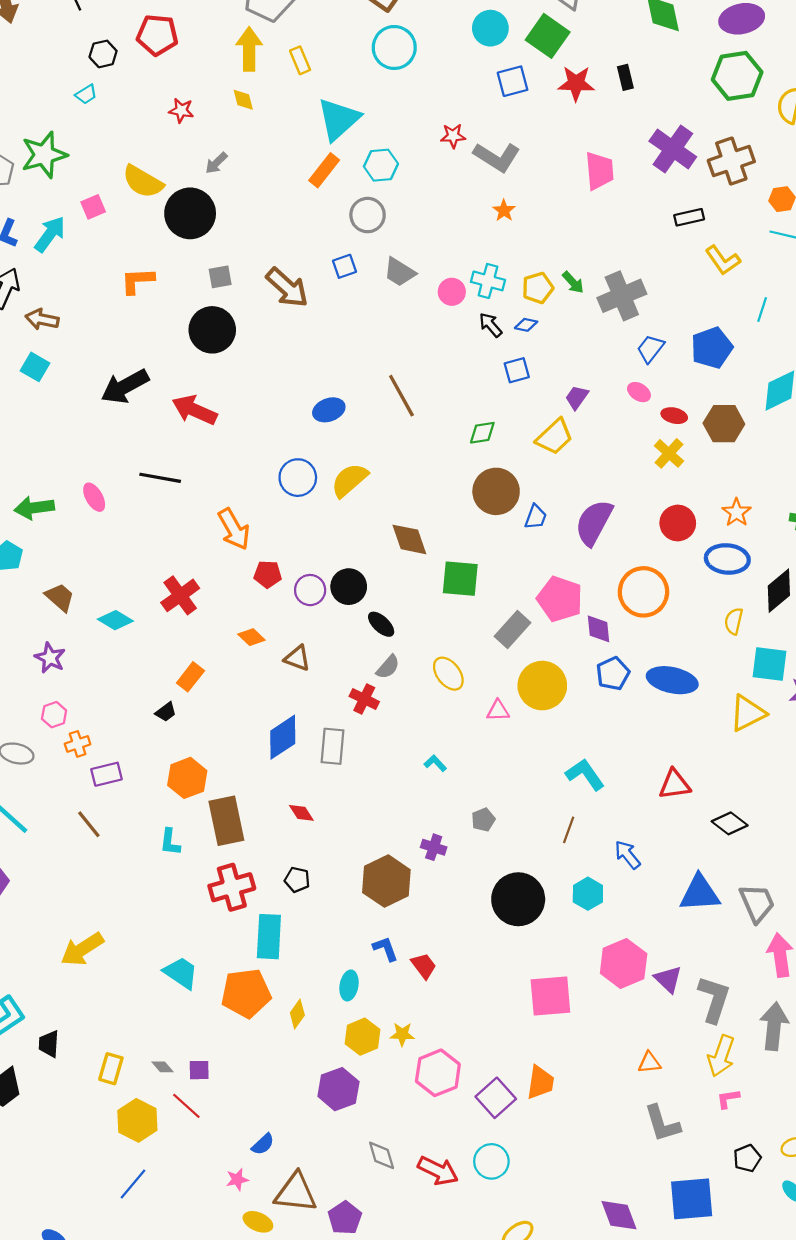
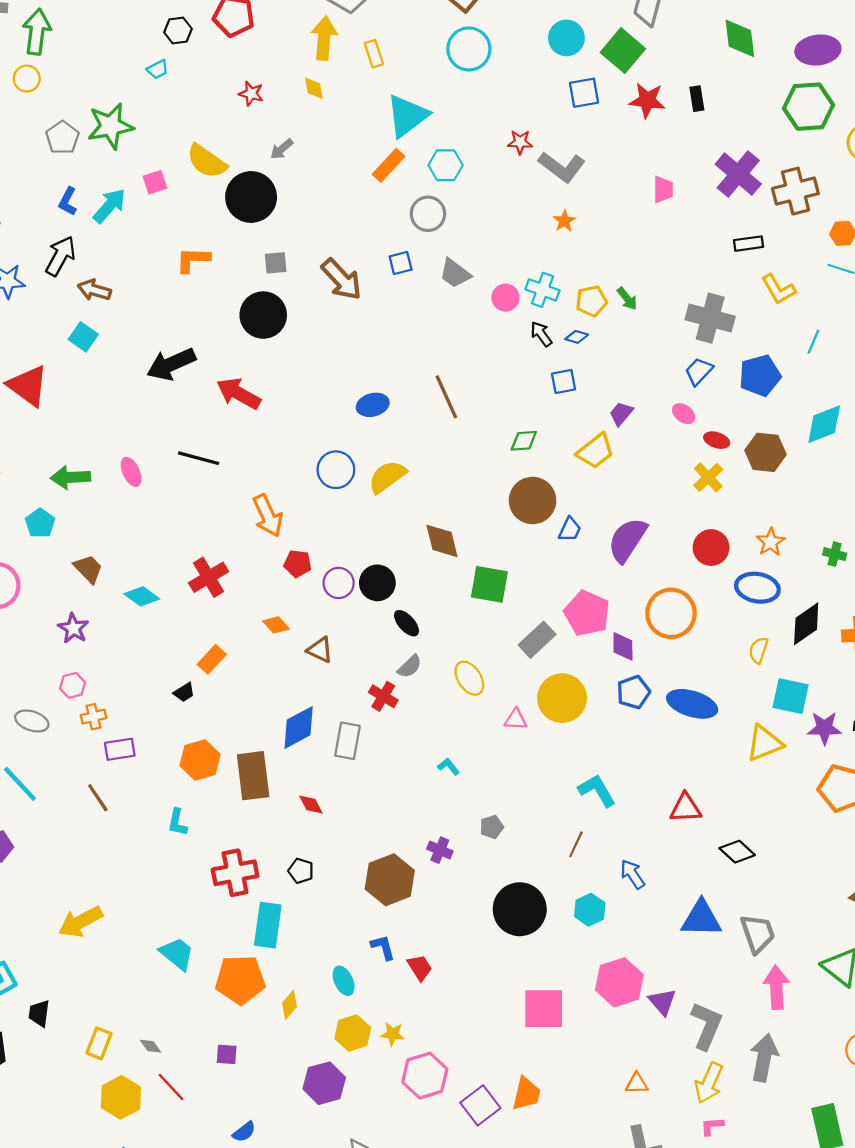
pink trapezoid: (599, 171) -> (663, 190), size x0.7
gray cross: (622, 296) -> (710, 318), moved, turned 33
brown rectangle: (226, 821) -> (253, 776), moved
cyan ellipse: (349, 985) -> (344, 981), turned -40
purple square: (199, 1070) -> (227, 1054), moved

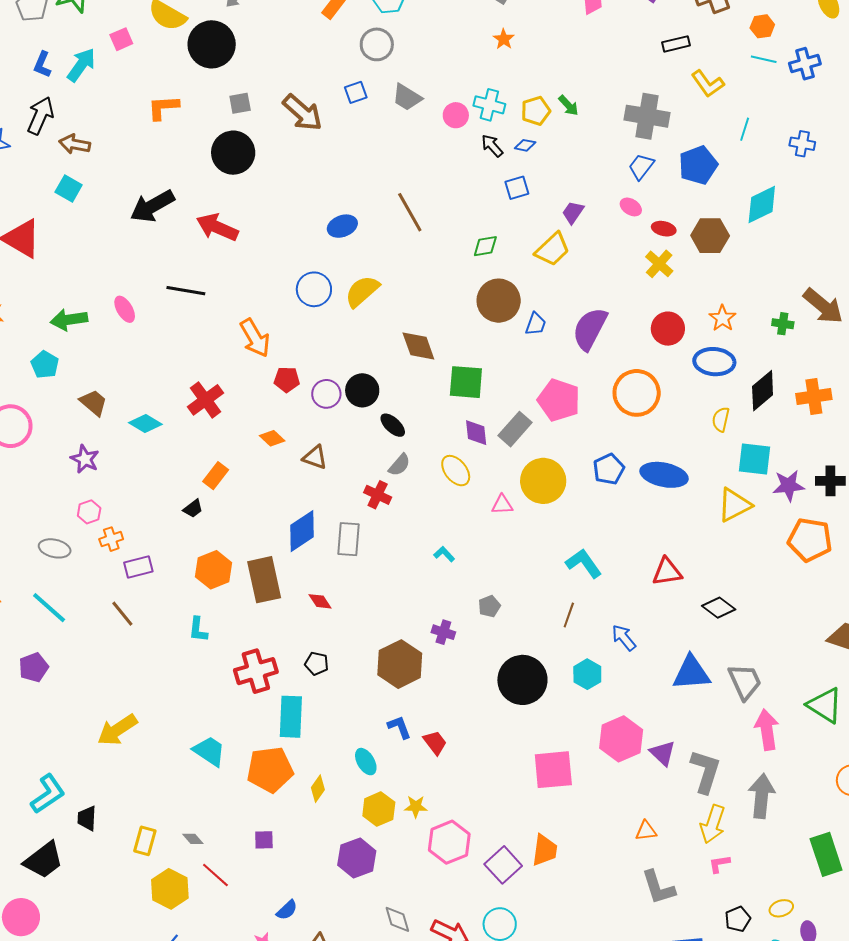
purple diamond: (623, 646) -> (476, 433), moved

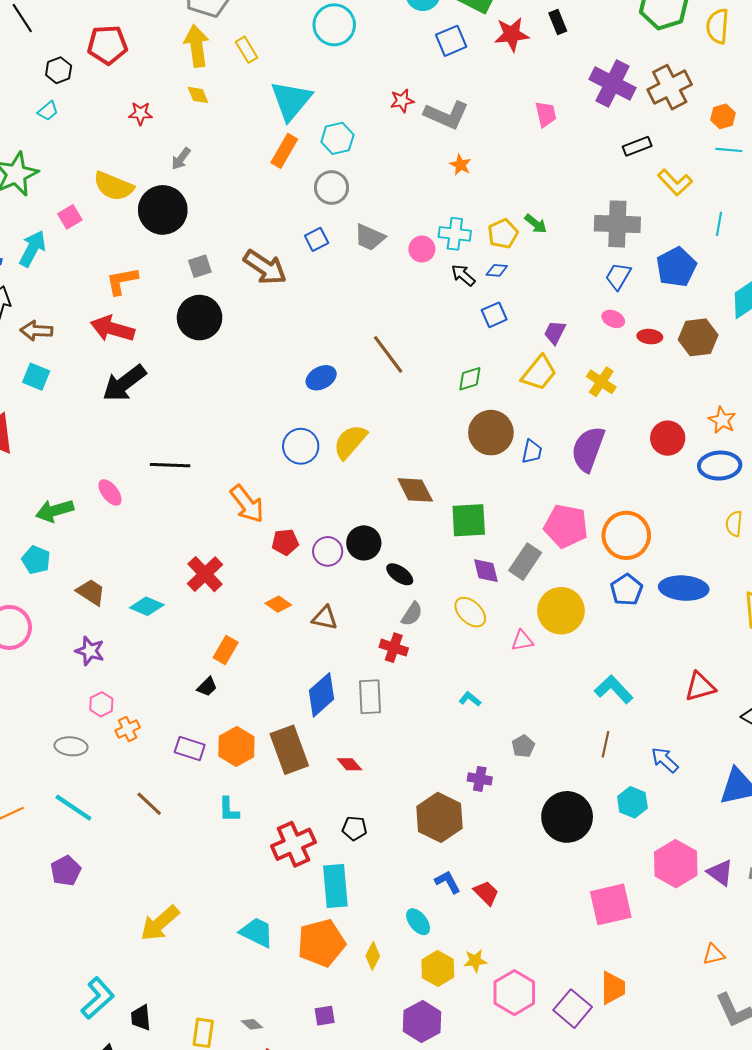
red arrow: (217, 227) -> (113, 329), moved
yellow cross: (659, 264) -> (601, 382), moved
orange circle: (637, 393) -> (626, 535), moved
purple rectangle: (138, 567) -> (190, 748), moved, turned 40

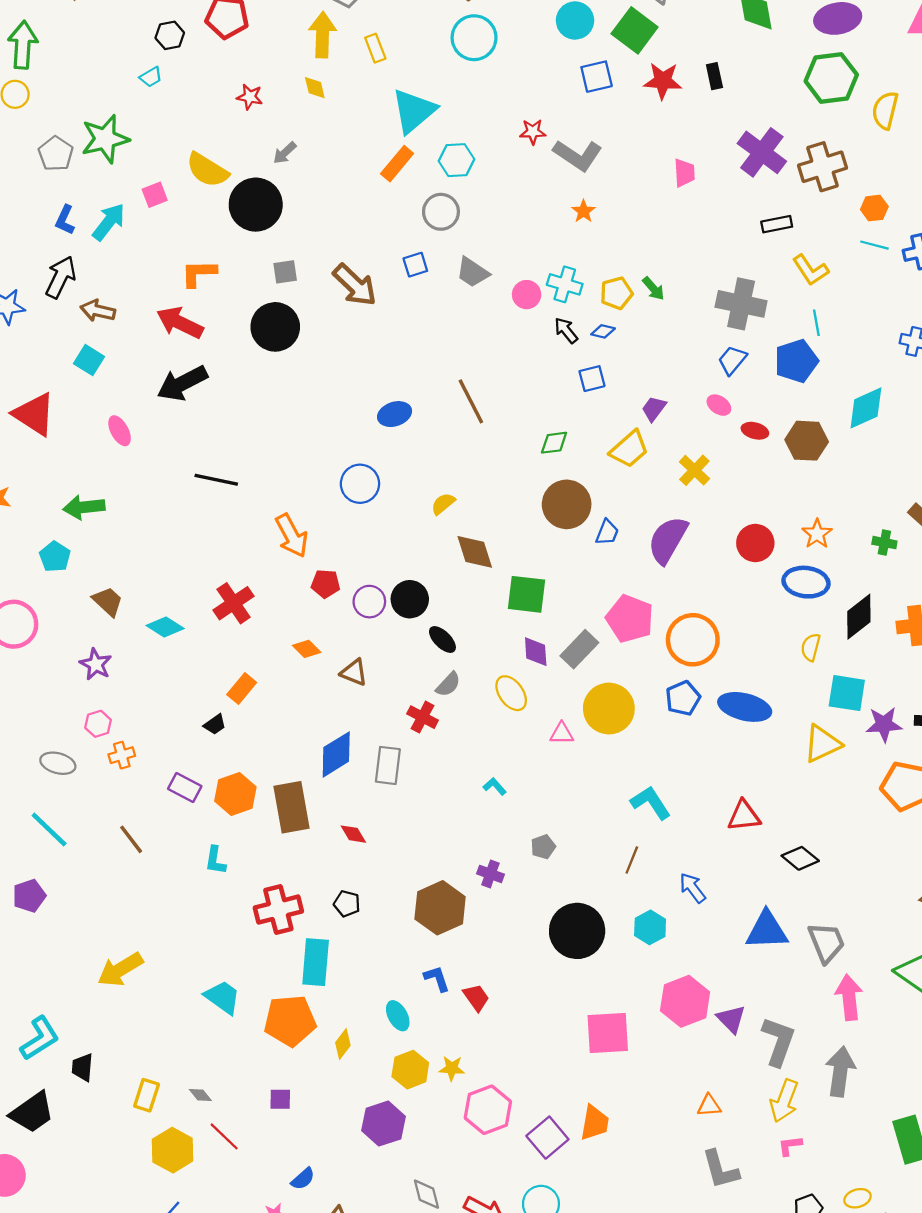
cyan line: (719, 224) -> (816, 323), moved, turned -30
yellow semicircle: (350, 442) -> (443, 504), moved, size x0.6
pink ellipse: (110, 492) -> (120, 431), moved

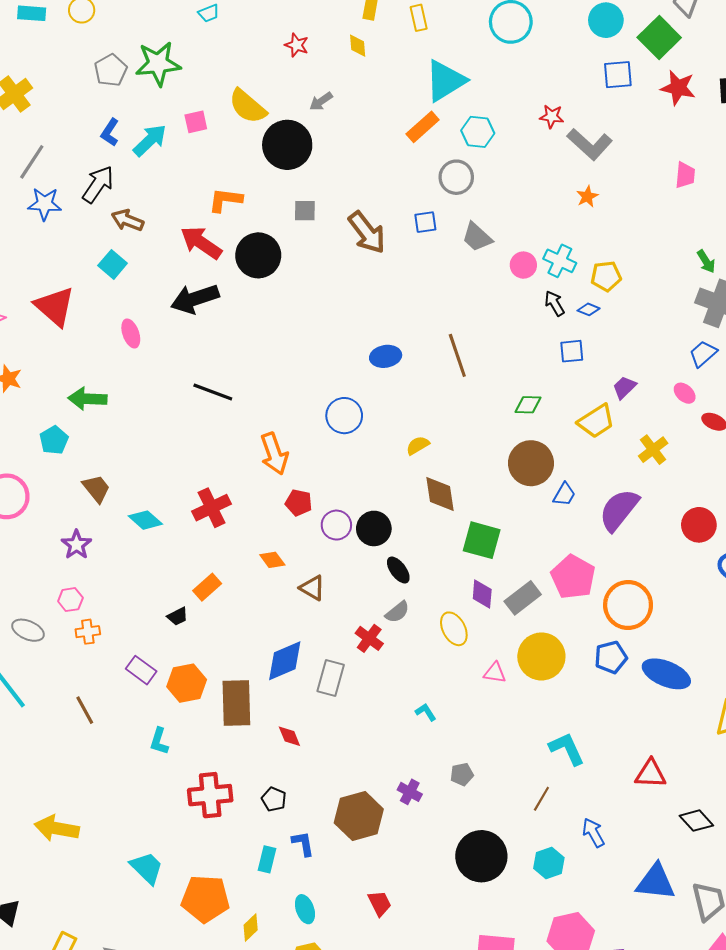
green arrow: (653, 289) -> (706, 261), moved
black circle: (275, 327) -> (258, 255), moved
cyan rectangle: (316, 962) -> (267, 859), moved, size x0.6
yellow arrow: (120, 970) -> (57, 828), turned 33
blue L-shape: (437, 979) -> (303, 844), moved

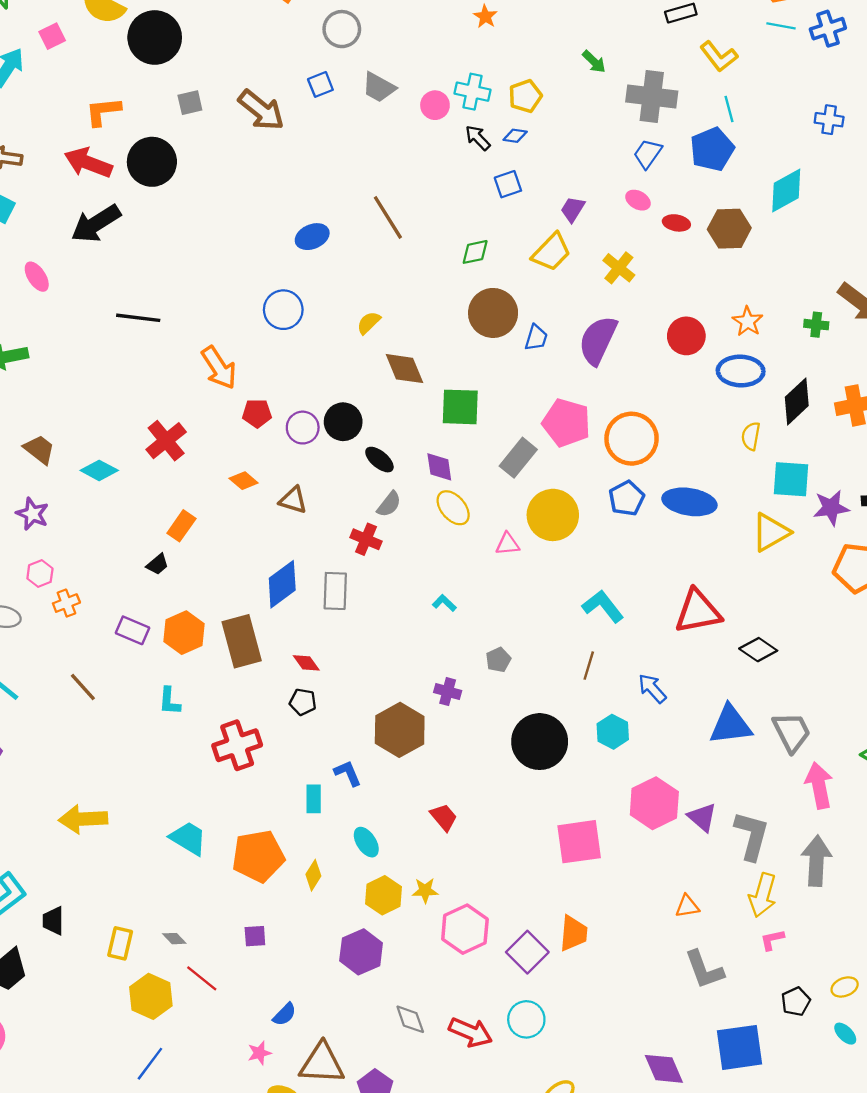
green arrow: (706, 261) -> (594, 62), moved
purple diamond: (482, 594) -> (439, 467), moved
red triangle: (651, 774) -> (698, 612), size x1.4
black pentagon: (274, 799) -> (303, 702), moved

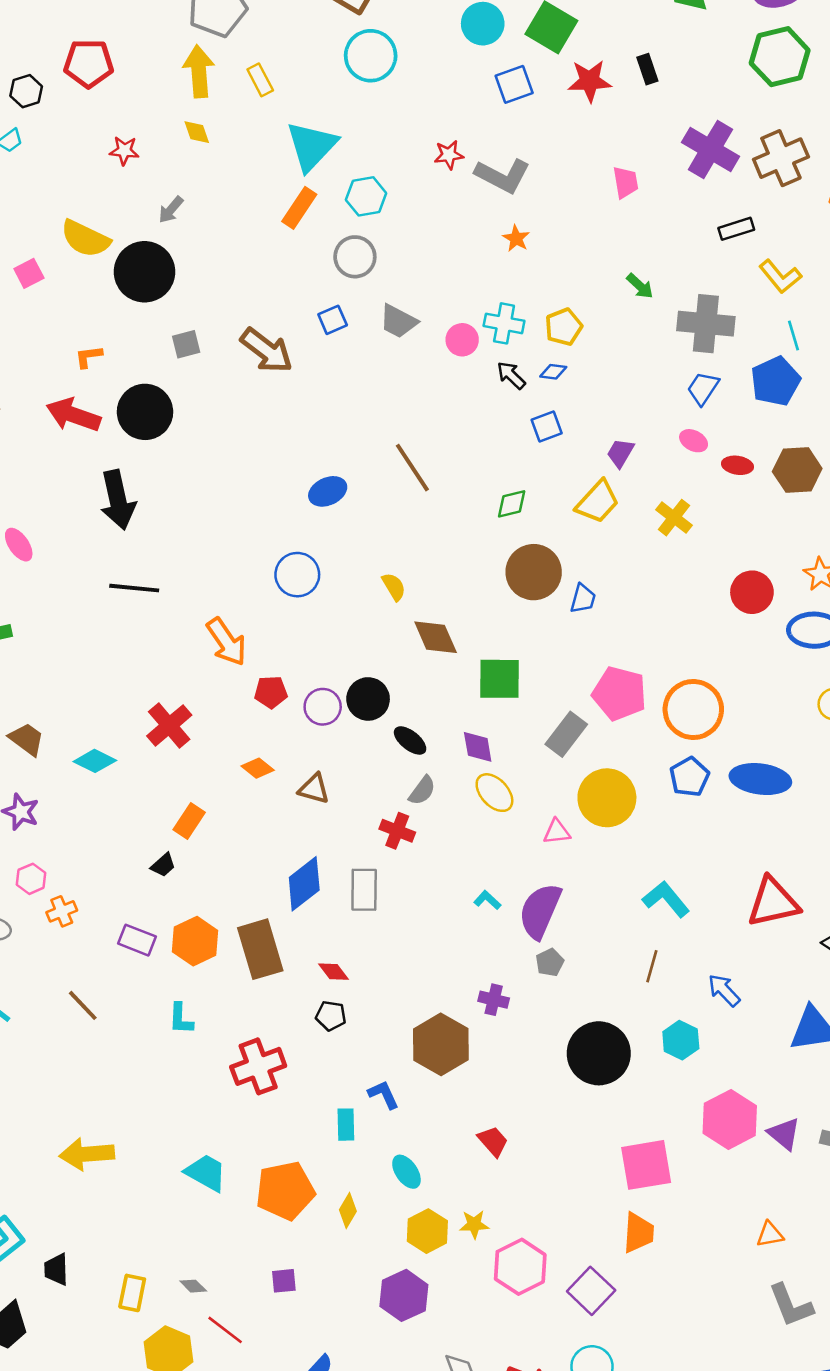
orange L-shape: (103, 111) -> (89, 357), size x0.7
black arrow: (96, 224) -> (118, 500), moved, turned -69
yellow semicircle: (369, 323) -> (394, 587), turned 105
purple semicircle: (598, 340) -> (540, 911), moved
orange trapezoid: (573, 933) -> (638, 1233), moved

